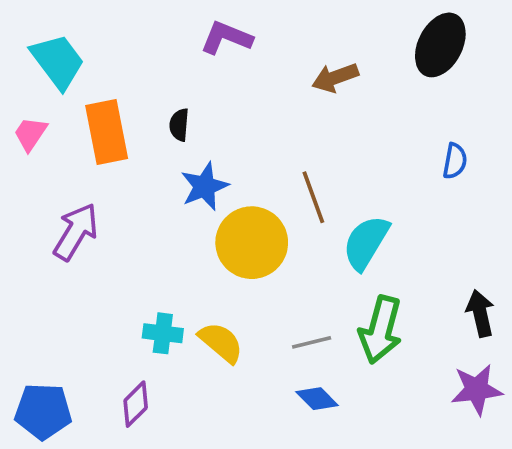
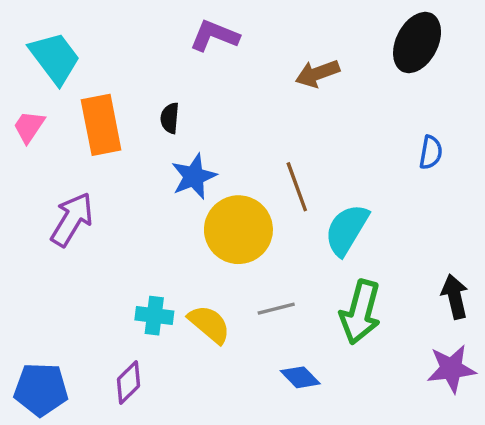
gray line: (312, 342) -> (276, 309), moved

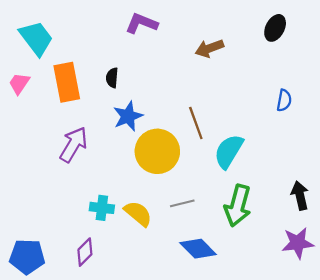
black ellipse: (417, 43) -> (275, 28), size x0.7
purple arrow: (72, 219) -> (74, 145), moved
blue diamond: (300, 377) -> (198, 249), size x1.4

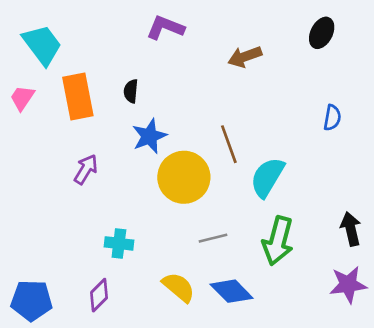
purple arrow: (74, 145) -> (86, 169), size x0.7
yellow semicircle: (138, 214) -> (179, 287), moved

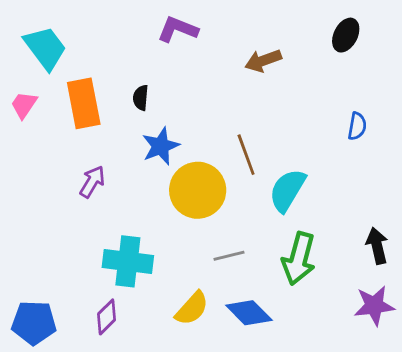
cyan cross: (119, 243) -> (128, 261), size x1.6
yellow semicircle: (179, 287) -> (192, 308), turned 92

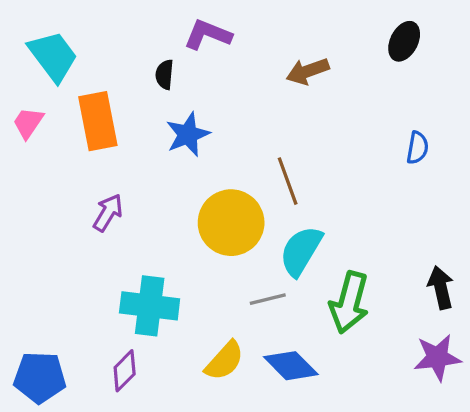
black semicircle: (141, 98) -> (165, 75), moved
blue star: (161, 146) -> (188, 134), moved
cyan semicircle: (287, 190) -> (301, 251), moved

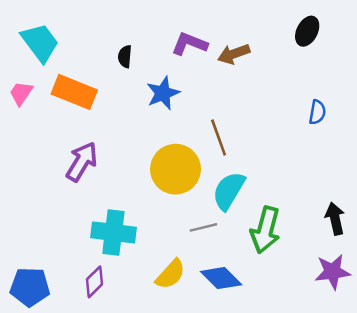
purple L-shape: (208, 35) -> (189, 44), moved
orange rectangle: (98, 121) -> (74, 92), turned -57
blue star: (188, 134) -> (163, 93), moved
purple arrow: (108, 213) -> (82, 162), size x1.4

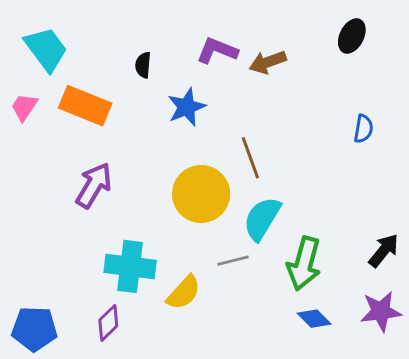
black arrow: (335, 219) -> (384, 251), turned 52
yellow semicircle: (170, 274) -> (184, 293), moved
blue diamond: (221, 278) -> (314, 319), moved, size x0.7

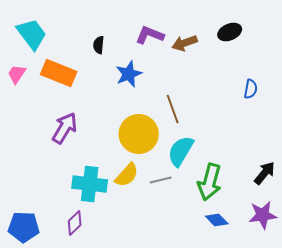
black ellipse: (352, 36) -> (230, 32), moved, turned 40
yellow semicircle: (184, 293) -> (127, 175), moved

